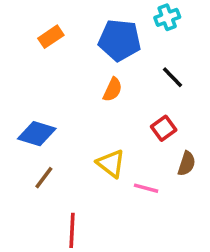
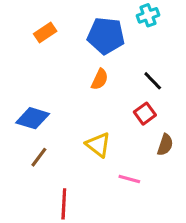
black line: (172, 77) -> (153, 81), moved
pink line: (146, 188) -> (129, 179), moved

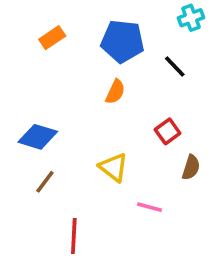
cyan cross: (148, 15) -> (191, 18), moved
black line: (153, 81) -> (175, 66), moved

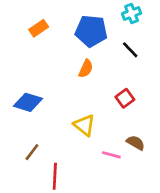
cyan cross: (191, 18) -> (132, 13), moved
brown semicircle: (191, 167) -> (136, 143), moved, turned -78
brown line: (45, 182) -> (32, 152), moved

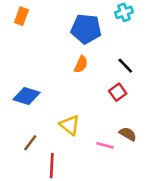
orange rectangle: (39, 28) -> (21, 16), moved, turned -36
black line: (130, 50) -> (125, 66), moved
yellow triangle: (84, 125) -> (70, 125), moved

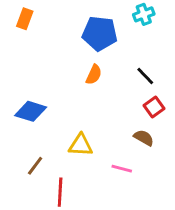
red square: (118, 92) -> (154, 107), moved
yellow triangle: (70, 125) -> (81, 145), turned -35
brown semicircle: (128, 134) -> (144, 138), moved

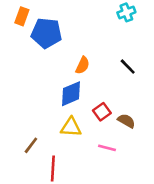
blue pentagon: (100, 33) -> (46, 33), moved
red square: (154, 107) -> (102, 112), moved
blue diamond: (31, 111) -> (71, 94), moved, turned -40

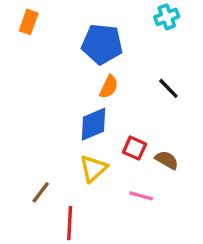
blue pentagon: (46, 33) -> (102, 44), moved
red square: (102, 112) -> (134, 148), turned -30
yellow triangle: (71, 127) -> (93, 169), turned -45

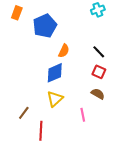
blue pentagon: (102, 44) -> (45, 26), moved, turned -30
red square: (134, 148) -> (99, 72), moved
pink line: (141, 196) -> (83, 115), turned 64

